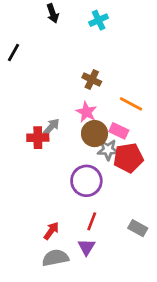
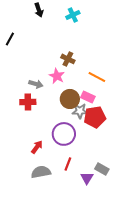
pink star: (86, 112) -> (57, 76), moved
gray arrow: (51, 127) -> (36, 84), moved, turned 64
red arrow: (51, 231) -> (37, 147), moved
purple triangle: (86, 247) -> (87, 178), moved
gray semicircle: (55, 258) -> (41, 172), moved

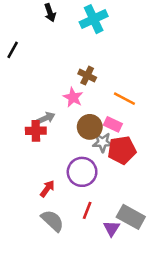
cyan cross: (73, 15) -> (94, 19), size x1.5
gray arrow: (36, 84) -> (46, 118), moved, turned -40
gray rectangle: (102, 169) -> (131, 217), size x1.5
gray semicircle: (41, 172) -> (52, 221), turned 54

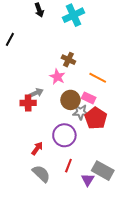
red pentagon: (122, 150) -> (96, 118), turned -30

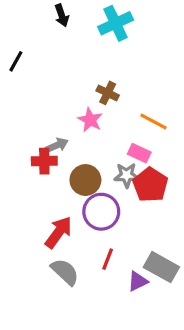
brown circle: (70, 100) -> (85, 180), moved
red arrow: (37, 148) -> (59, 232), size x1.5
purple triangle: (88, 180) -> (138, 281), turned 32

